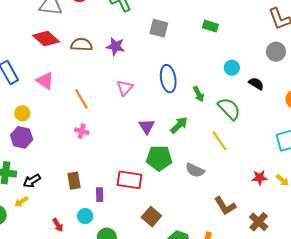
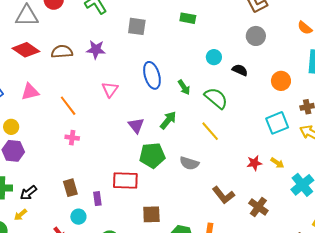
pink triangle: (45, 81) -> (30, 92), turned -42
cyan circle: (85, 216) -> (78, 217), moved
brown square: (151, 217) -> (151, 214), turned -36

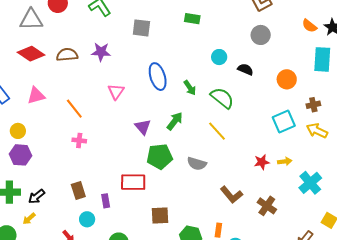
yellow arrow: (277, 163) -> (285, 161), turned -40

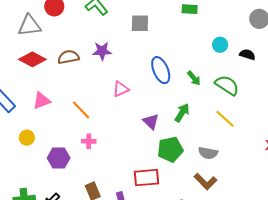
pink triangle: (116, 92) -> (121, 89), turned 36
purple hexagon: (20, 155) -> (59, 158), moved
brown L-shape: (232, 195) -> (205, 181), moved

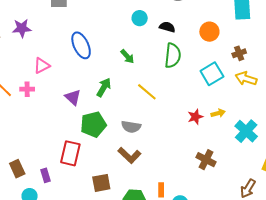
green arrow: (194, 78) -> (127, 56), moved
green semicircle: (227, 85) -> (173, 55), moved, turned 65
pink cross: (89, 141) -> (27, 89), moved
red rectangle: (147, 178) -> (70, 153), turned -70

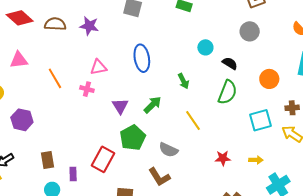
pink cross: (27, 89) -> (87, 89), moved
red star: (195, 117) -> (223, 158), moved
green pentagon: (93, 124) -> (133, 138), turned -30

